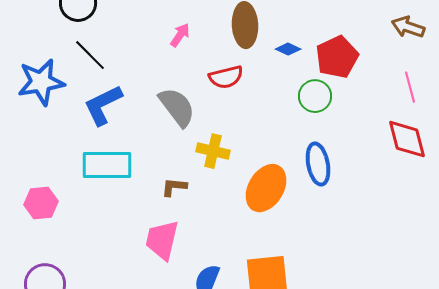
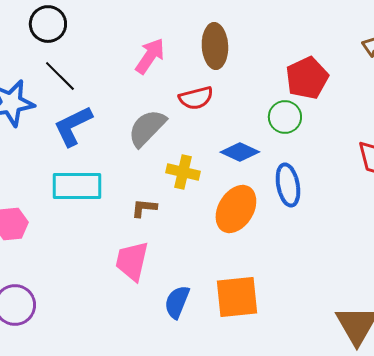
pink arrow: (180, 35) -> (150, 56), size x1.5
blue diamond: (288, 49) -> (240, 152), moved, size x1.5
gray semicircle: (177, 107) -> (147, 128), turned -99

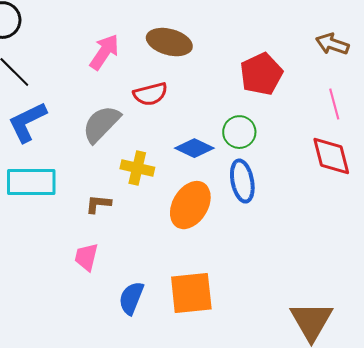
brown ellipse: (215, 46) -> (169, 42), turned -72
green circle: (285, 117) -> (239, 132), moved
pink trapezoid: (132, 261) -> (86, 257), size x0.7

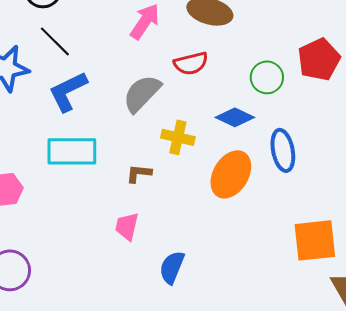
red pentagon: (261, 74) -> (319, 59), moved
green circle: (239, 132) -> (267, 77), moved
orange square: (191, 293) -> (315, 240), moved

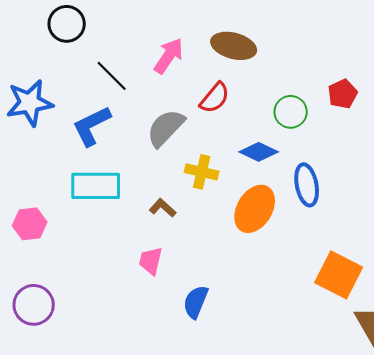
black line: (55, 41) -> (112, 76), moved
red pentagon: (319, 59) -> (343, 94), size x0.7
red semicircle: (191, 63) -> (215, 98), turned -36
brown L-shape: (139, 173) -> (163, 208), turned 36
orange square: (315, 240) -> (339, 275), turned 33

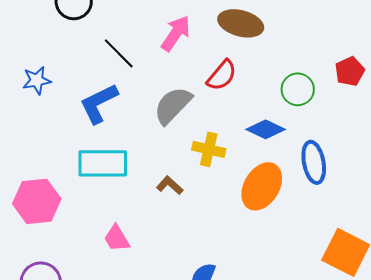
blue star: (30, 103) -> (37, 80), size x0.6
pink hexagon: (30, 224) -> (37, 201), size x1.4
pink trapezoid: (151, 261) -> (117, 238), moved, turned -44

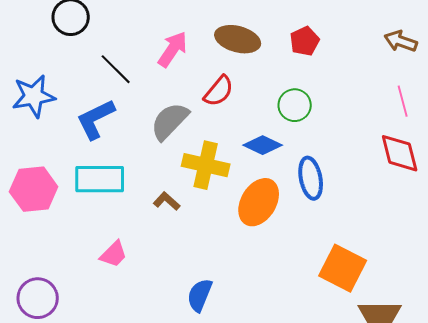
red pentagon: (350, 71) -> (305, 41), moved
blue star: (37, 80) -> (34, 96), size x1.5
yellow cross: (209, 149) -> (206, 165), size x1.4
pink hexagon: (37, 201) -> (34, 189), moved
pink trapezoid: (117, 238) -> (114, 254), turned -104

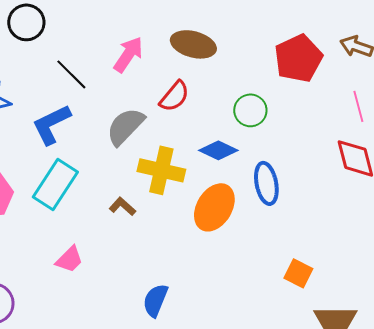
red pentagon: (305, 41) -> (298, 58), moved, size x1.6
cyan rectangle: (100, 179) -> (55, 184), turned -57
orange square: (343, 268) -> (298, 273), size x0.6

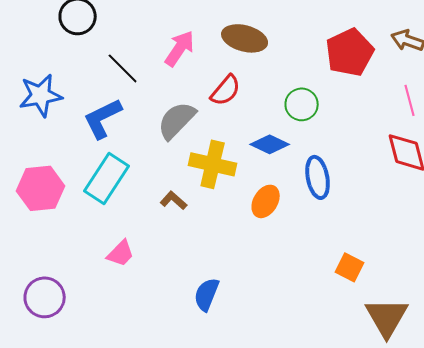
orange ellipse: (214, 207) -> (266, 201), size x0.7

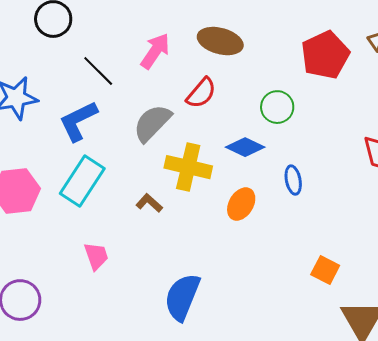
blue ellipse: (318, 177) -> (293, 180), size x0.7
pink trapezoid: (121, 253) -> (96, 256), turned -64
blue semicircle: (207, 294) -> (182, 297), size x1.4

